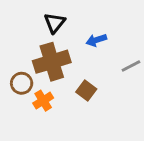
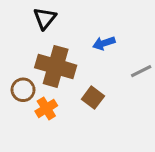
black triangle: (55, 23) -> (45, 18), moved
brown cross: (52, 62) -> (56, 66), turned 33

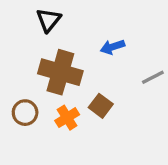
brown circle: (23, 90) -> (25, 113), moved
orange cross: (46, 108) -> (67, 118), moved

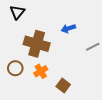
black triangle: (49, 20) -> (17, 12), moved
brown square: (101, 106) -> (63, 86), moved

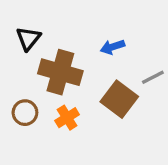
black triangle: (17, 12) -> (28, 39), moved
brown square: (63, 86) -> (119, 99), moved, size x1.5

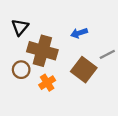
brown circle: (25, 113) -> (21, 70), moved

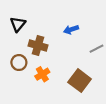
brown cross: (42, 51) -> (38, 45), size x0.7
brown square: (84, 70) -> (80, 81), moved

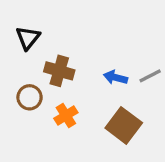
blue arrow: (71, 30) -> (115, 77), moved, turned 32

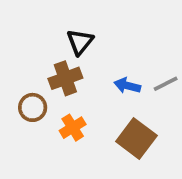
black triangle: (28, 38) -> (80, 42), moved
brown cross: (59, 71) -> (65, 78), turned -36

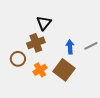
blue arrow: (127, 86) -> (70, 47), turned 72
brown square: (136, 138) -> (64, 70), moved

